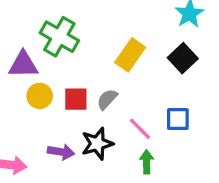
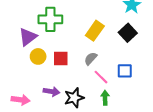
green cross: (59, 37) -> (50, 19), turned -30
purple triangle: (23, 65) -> (28, 37), turned -36
gray semicircle: (107, 99) -> (91, 59), moved
black star: (97, 144) -> (74, 98), moved

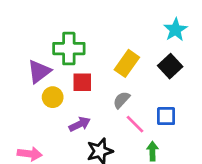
red square: (61, 59) -> (82, 82), moved
purple arrow: (51, 92) -> (80, 124), moved, turned -35
green arrow: (105, 98) -> (153, 151), moved

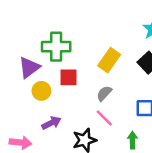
purple arrow: (80, 124) -> (51, 123), moved
pink line: (135, 124) -> (104, 118), moved

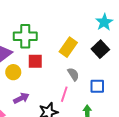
gray semicircle: (104, 93) -> (73, 74), moved, turned 104
pink line: (104, 118) -> (64, 94), turned 63

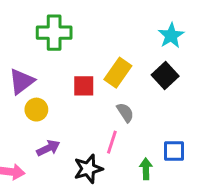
green cross: (25, 36) -> (54, 33), moved
red square: (35, 61) -> (84, 86), moved
blue square: (97, 86) -> (174, 151), moved

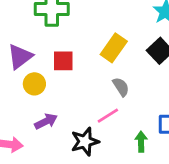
red square: (84, 86) -> (63, 61), moved
pink line: (112, 142) -> (108, 116), turned 40

